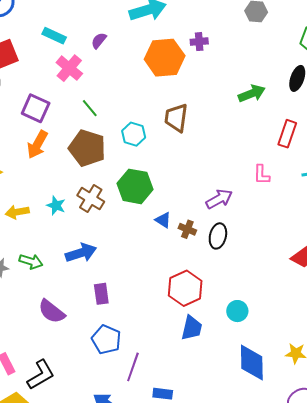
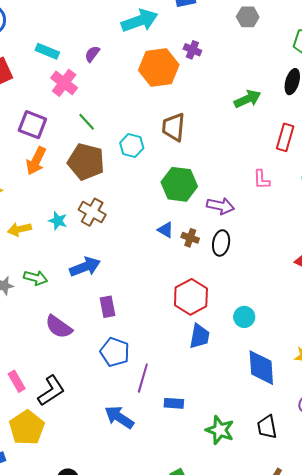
purple cross: (199, 42) -> (192, 50), turned 30
green hexagon: (135, 186) -> (179, 184), moved
purple arrow: (219, 199) -> (220, 206), turned 44

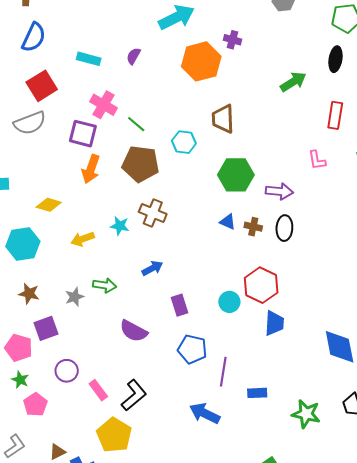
pink cross: (64, 83) -> (103, 105), moved
blue arrow: (85, 267) -> (152, 268), size x0.7
cyan circle: (244, 317) -> (229, 302), moved

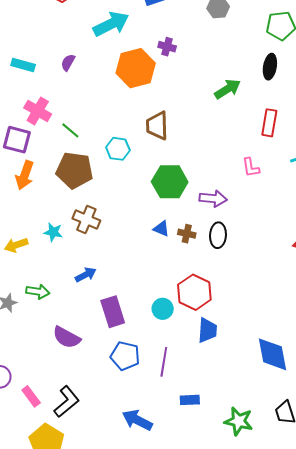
purple rectangle: (180, 305) -> (113, 312), size x1.4
purple line: (223, 372) -> (164, 362), moved

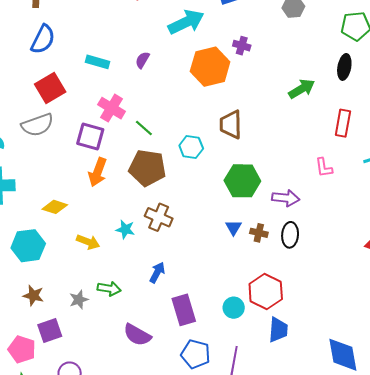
blue triangle: (161, 229) -> (233, 227), turned 36
yellow arrow: (16, 245) -> (88, 242), turned -140
blue arrow: (86, 275) -> (157, 272), turned -35

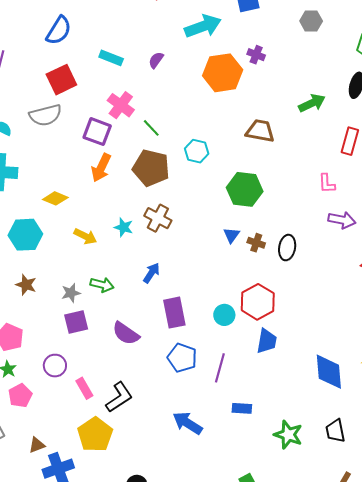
brown trapezoid: (231, 124) -> (260, 131), moved, turned 96
purple arrow: (286, 198) -> (342, 220), moved
purple square: (50, 331) -> (76, 322), moved

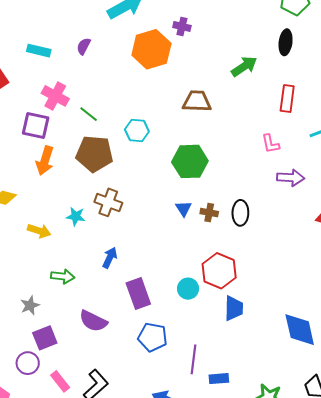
gray star: (71, 293) -> (30, 305), moved
purple square: (76, 322) -> (45, 338), moved
purple line: (220, 368) -> (193, 359), moved

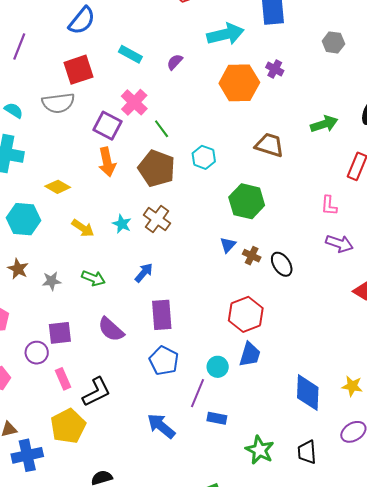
orange arrow: (45, 161) -> (107, 162), turned -44
black ellipse: (240, 213) -> (282, 264), turned -50
cyan circle: (188, 289) -> (218, 367), moved
gray star: (30, 305) -> (52, 281), moved

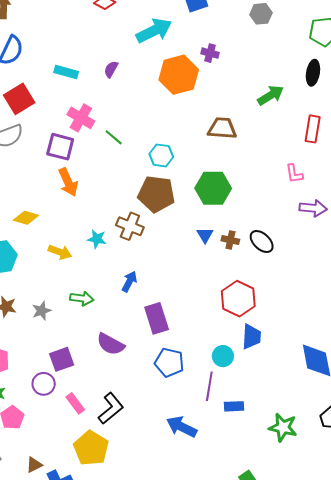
brown pentagon: (157, 168) -> (156, 194), moved

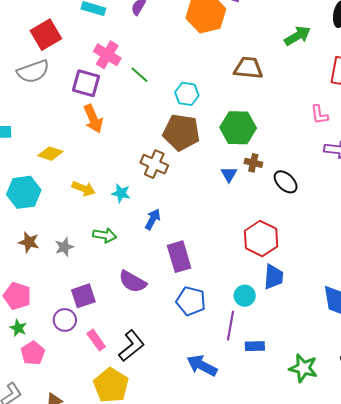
cyan star: (97, 239) -> (121, 193), moved
brown cross: (230, 240) -> (253, 163), moved

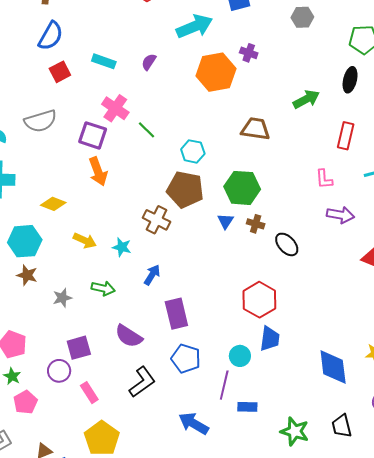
red square: (46, 35) -> (60, 72), moved, size x0.7
blue triangle: (229, 174) -> (225, 221), moved
brown star: (29, 242) -> (27, 275), moved
black L-shape: (132, 346) -> (142, 382), moved

